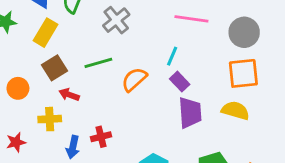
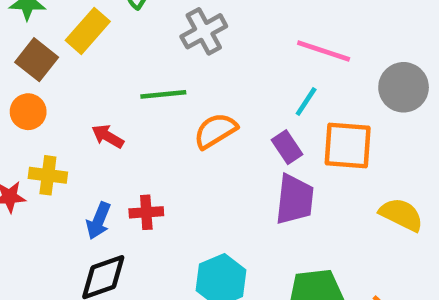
cyan line: (172, 56) -> (306, 101), moved
brown square: (55, 68) -> (37, 60), moved, turned -30
orange square: (243, 73) -> (348, 145), moved
yellow semicircle: (235, 110) -> (401, 215), moved
yellow cross: (50, 119) -> (48, 175), moved

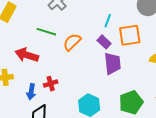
green line: (163, 94) -> (46, 32), turned 36
red arrow: (108, 136) -> (27, 55), size x1.6

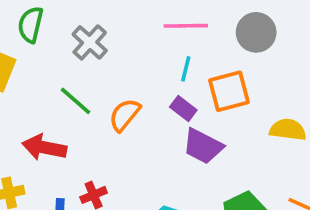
green line: (46, 32) -> (75, 101), turned 30
purple trapezoid: (112, 63) -> (203, 146), turned 130

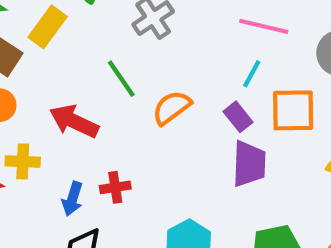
purple trapezoid: (203, 146) -> (249, 164), turned -129

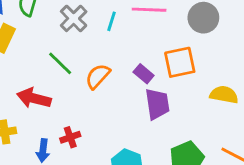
cyan line: (252, 74) -> (111, 21), moved

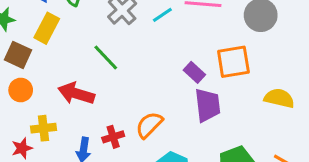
cyan line: (111, 21) -> (162, 15), turned 36
orange semicircle: (98, 76) -> (149, 125), moved

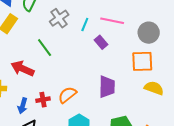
cyan line: (162, 15) -> (85, 24), turned -40
orange square: (233, 62) -> (142, 61), moved
purple rectangle: (194, 72) -> (101, 42), moved

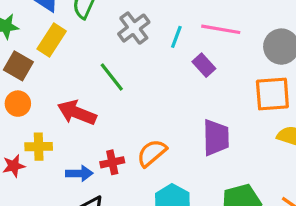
blue arrow: (23, 106) -> (79, 173), turned -105

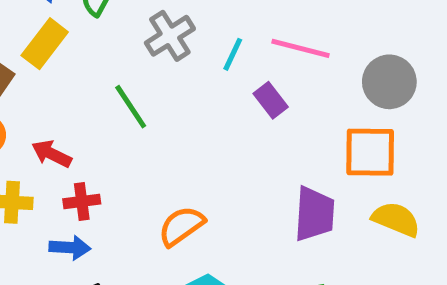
red arrow: (77, 113) -> (52, 154), moved, size x0.7
purple trapezoid: (216, 138) -> (314, 214), moved
red cross: (112, 162) -> (82, 201), moved

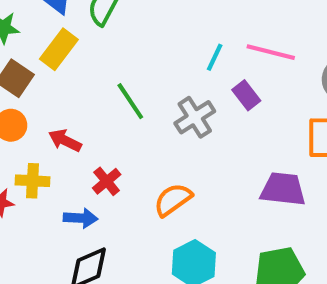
gray cross: (170, 36) -> (195, 117), moved
red cross: (82, 201) -> (107, 181), moved, turned -32
purple trapezoid: (314, 214) -> (283, 189), turned -87

